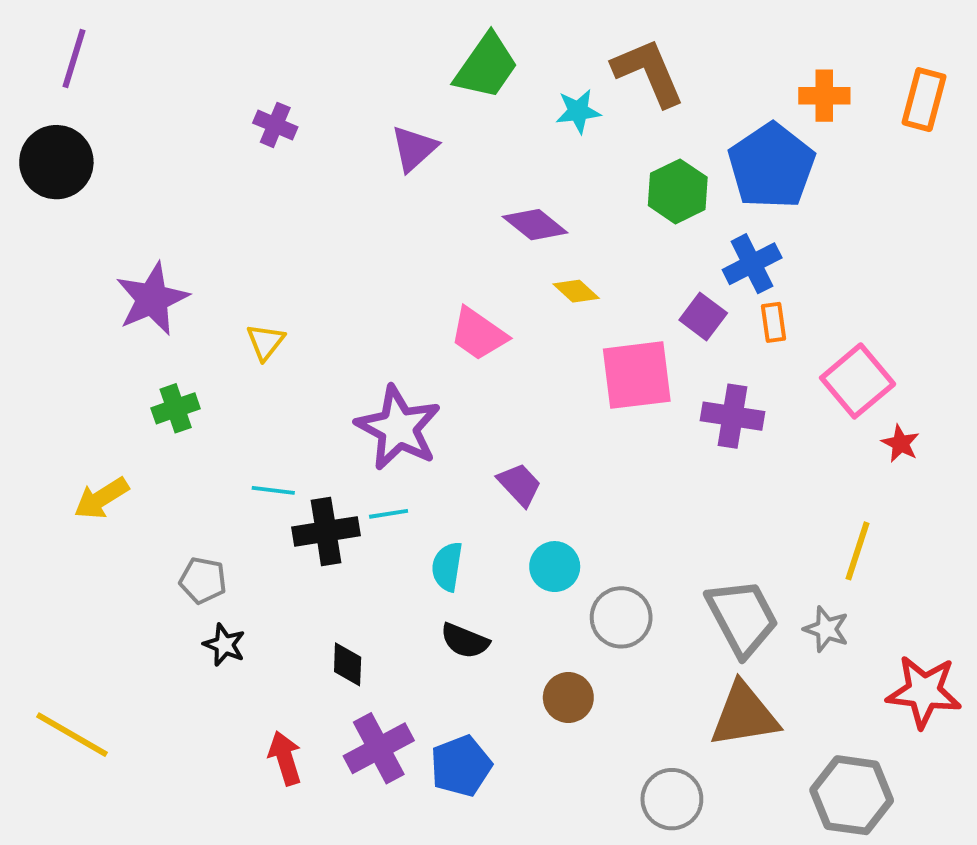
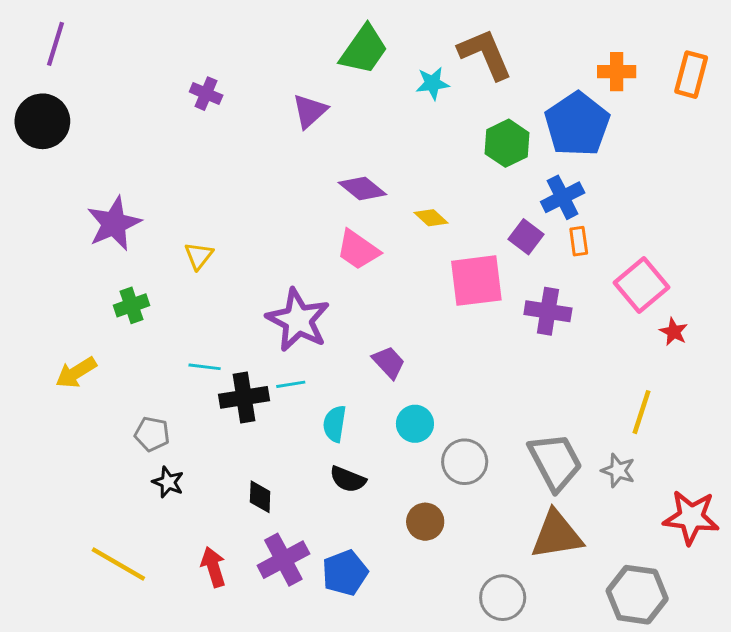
purple diamond: (535, 225) -> (362, 188), moved
yellow line: (72, 735) -> (118, 564), moved

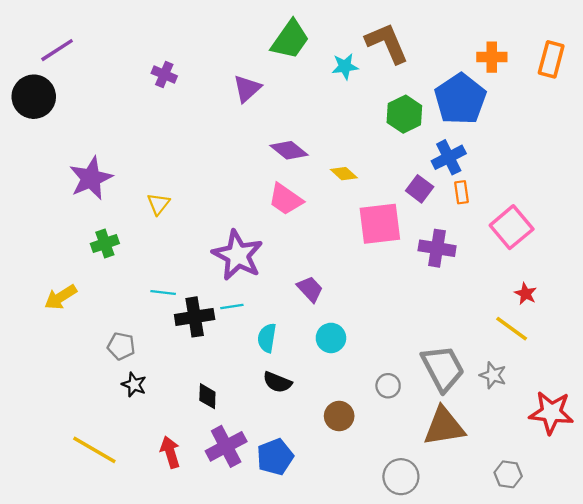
purple line: (56, 44) -> (57, 50), moved, turned 40
red star: (674, 332) -> (526, 294), moved
yellow line: (641, 412) -> (512, 329), turned -72
gray circle: (465, 462) -> (388, 386), moved, size x0.7
gray hexagon: (637, 595) -> (508, 474), size x0.6

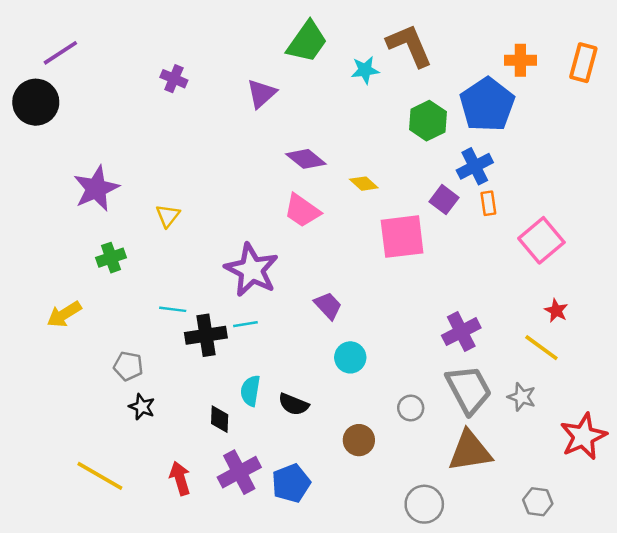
purple cross: (437, 248) -> (461, 332), moved, turned -36
cyan semicircle: (267, 338) -> (250, 391), moved
red star: (551, 413) -> (583, 436), turned -30

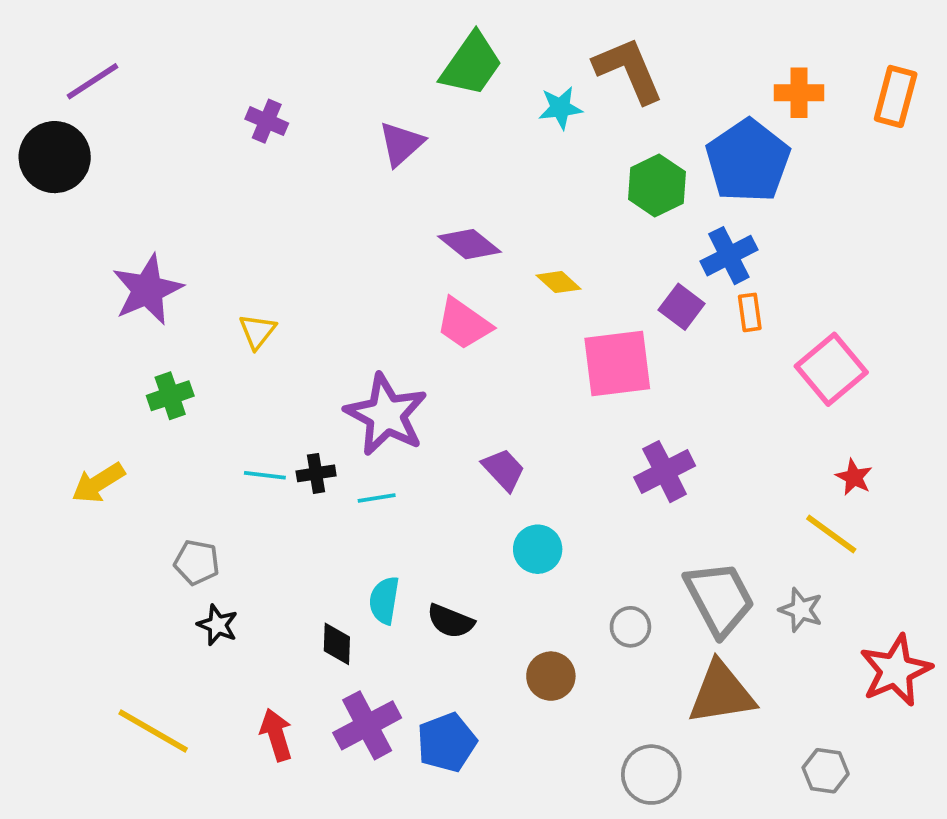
purple cross: (461, 332) -> (665, 472), moved
black cross: (206, 335) -> (316, 473), moved, size x0.6

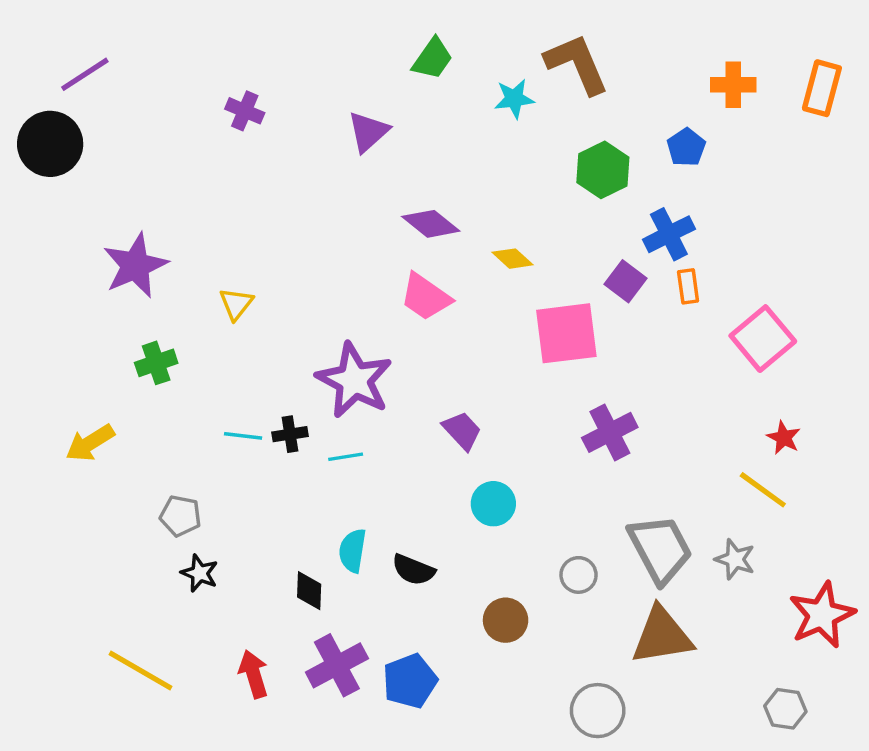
green trapezoid: (471, 64) -> (433, 59), size x0.7
blue pentagon: (748, 161) -> (686, 147), size x0.5
gray hexagon: (826, 771) -> (785, 709), moved

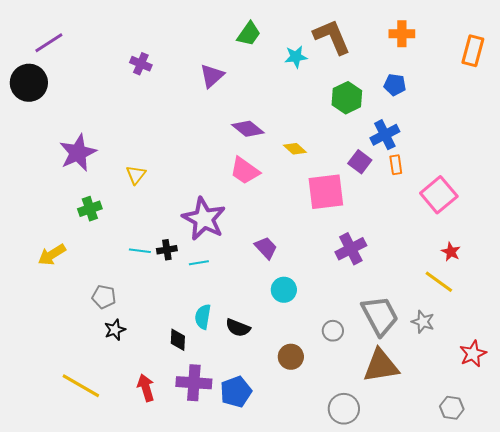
orange cross: (733, 85) -> (402, 34), moved
blue pentagon: (686, 147) -> (395, 85), turned -30
black star: (200, 573) -> (115, 330), turned 30
red star: (822, 615) -> (473, 354), size x0.7
purple cross: (337, 665) -> (194, 383), turned 32

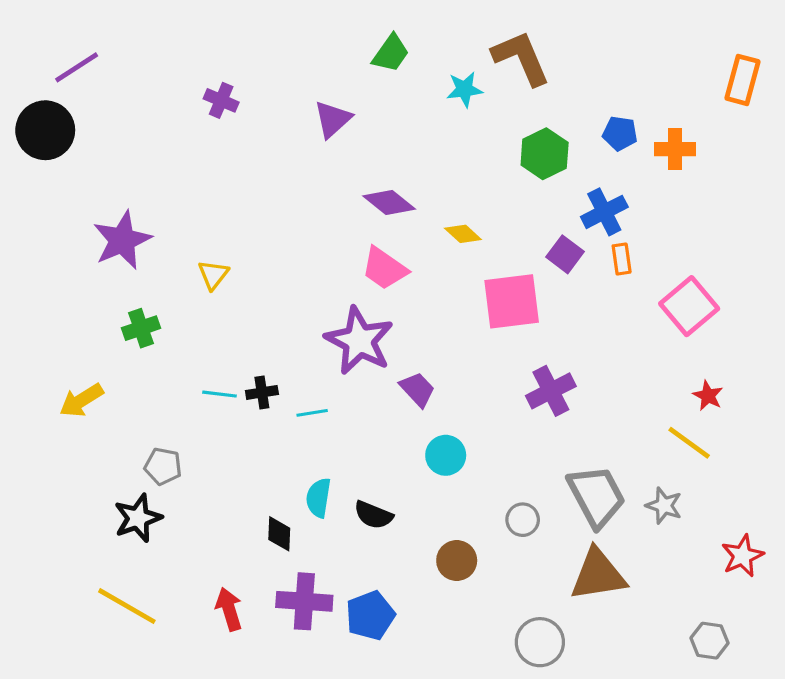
orange cross: (402, 34) -> (675, 149), moved
purple star: (204, 219) -> (359, 341), moved
black star: (115, 330) -> (138, 518), moved, size x1.4

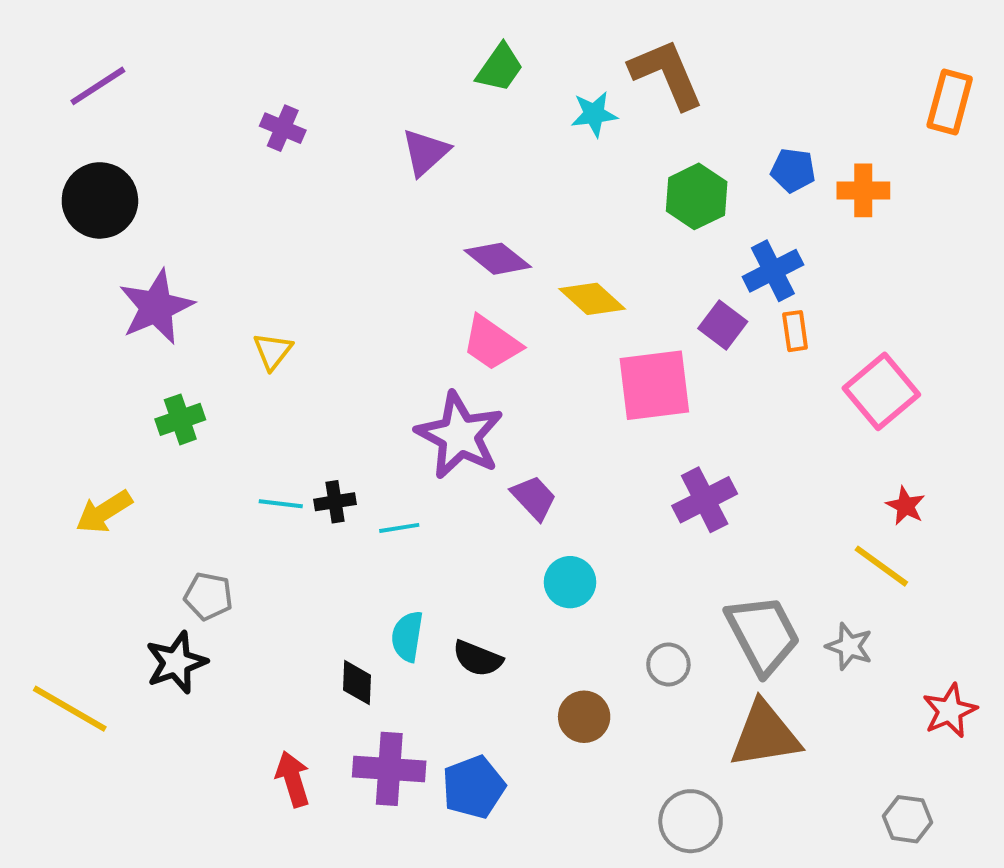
black circle: (45, 130) -> (100, 200), moved
yellow diamond: (463, 234) -> (592, 299), size x1.4
yellow line: (127, 606) -> (70, 709), moved

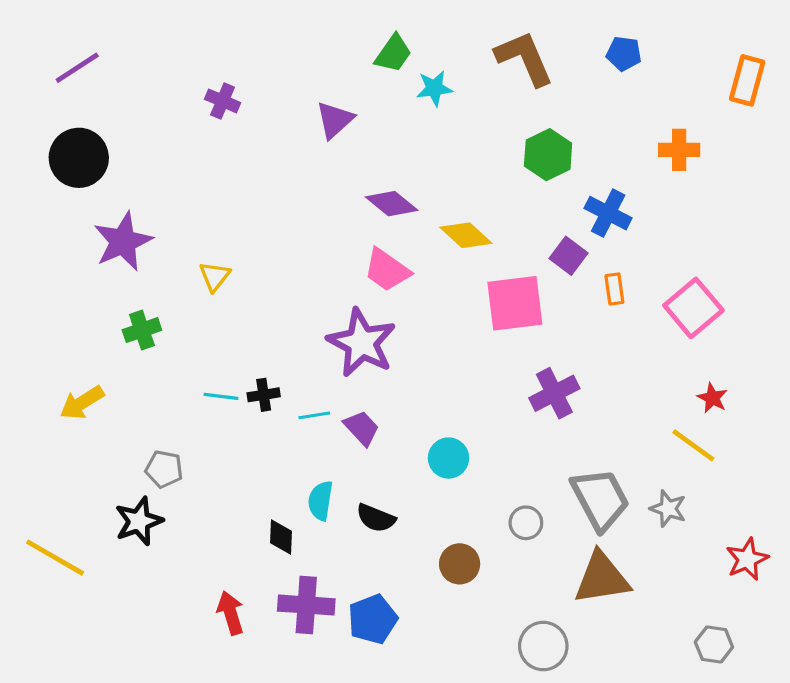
cyan star: (594, 114) -> (434, 88), moved
blue pentagon: (793, 170) -> (624, 54), moved
blue cross: (773, 271) -> (608, 213), turned -36
orange rectangle: (795, 331) -> (614, 289), moved
purple trapezoid: (534, 498) -> (362, 428), moved

